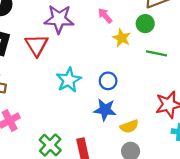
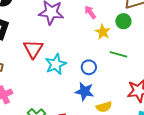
red triangle: (37, 45) -> (33, 49), moved
green line: (157, 53) -> (118, 54), moved

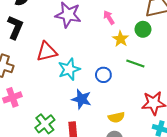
red triangle: (33, 49) -> (47, 52), turned 40
blue star: (85, 91) -> (81, 99), moved

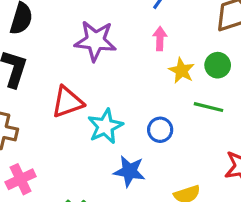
pink arrow: (109, 17) -> (160, 39), turned 40
green circle: (143, 29) -> (218, 65), moved

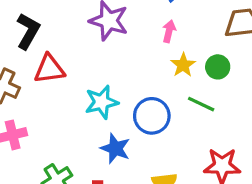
red triangle: (67, 102) -> (49, 69), moved
blue circle: (160, 130) -> (152, 116), size x1.5

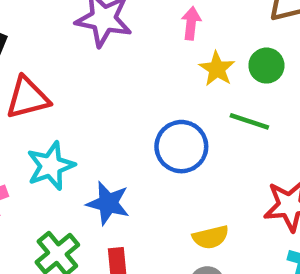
cyan star: (102, 102) -> (51, 166), moved
blue star: (115, 148) -> (108, 203), moved

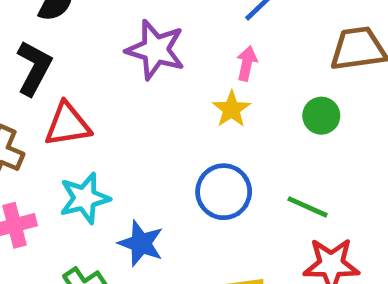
yellow star: (217, 69) -> (232, 109), moved
green line: (249, 121) -> (308, 207), moved

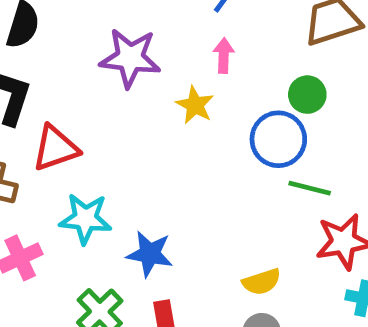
yellow star: (232, 109) -> (195, 105), moved
blue circle: (224, 192) -> (278, 139), moved
cyan star: (85, 198) -> (85, 219), turned 30

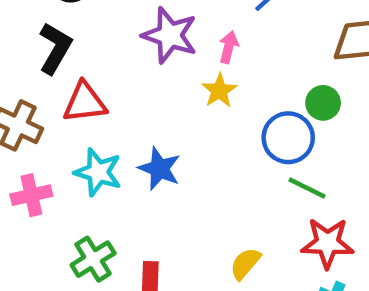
pink arrow: (224, 56) -> (229, 47), moved
blue star: (150, 254) -> (159, 169), moved
yellow semicircle: (262, 282) -> (245, 264), turned 136

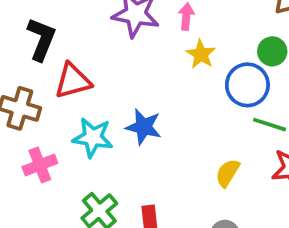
yellow star: (219, 91) -> (201, 54), moved
yellow semicircle: (245, 264) -> (228, 173), moved

